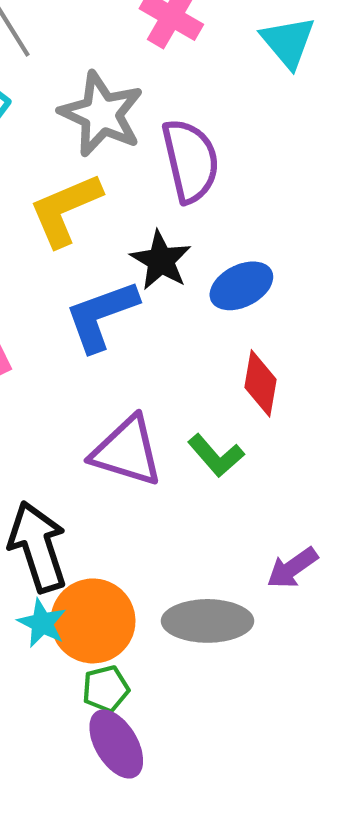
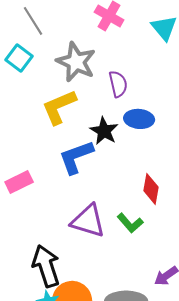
purple semicircle: (190, 161) -> (118, 84), size x0.7
blue ellipse: (241, 286) -> (139, 119), moved, turned 32

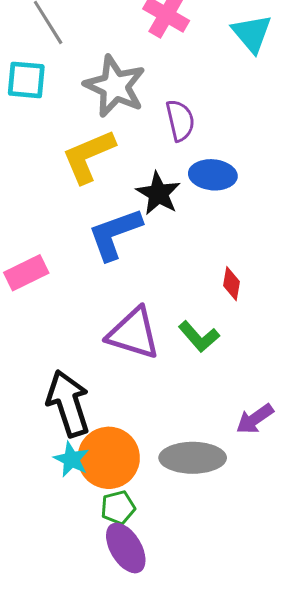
cyan square: (19, 58) -> (26, 80), turned -32
red diamond: (151, 189) -> (231, 284), size x0.7

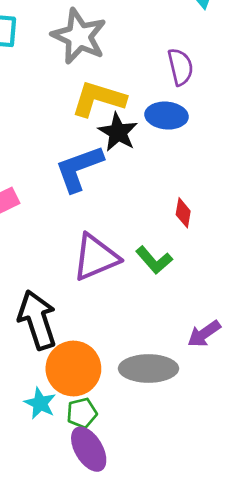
purple semicircle: (180, 120) -> (180, 67), moved
yellow L-shape: (88, 156) -> (98, 99), moved, turned 40
purple triangle: (134, 333) -> (96, 257), turned -40
cyan star: (71, 459) -> (40, 403), moved

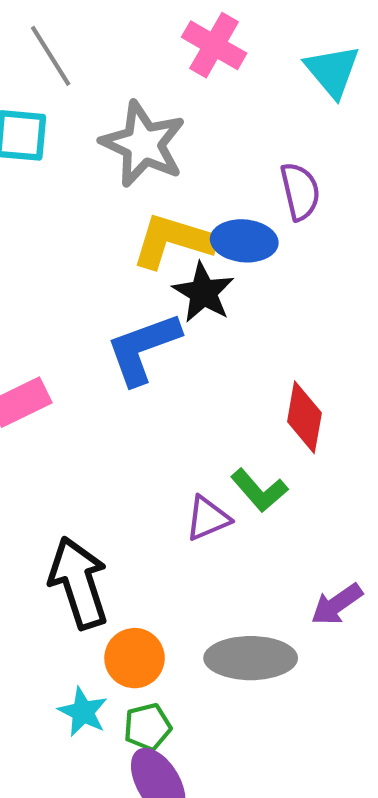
blue ellipse: (167, 116) -> (244, 241), moved
red diamond: (183, 213) -> (304, 417), size x1.5
purple triangle: (96, 257) -> (208, 518), moved, size x0.6
orange circle: (73, 369) -> (135, 658), size x0.7

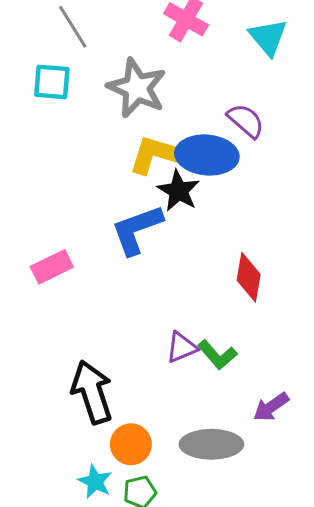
purple semicircle: (300, 191) -> (246, 121), turned -36
blue ellipse: (244, 241) -> (207, 155), size x1.4
green L-shape: (259, 490) -> (217, 355), moved

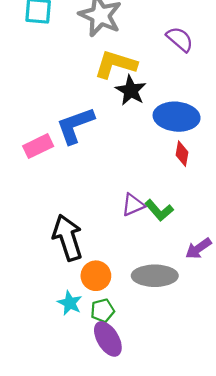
blue ellipse: (207, 155) -> (177, 117), moved
blue L-shape: (137, 230) -> (75, 125), moved
red diamond: (249, 277) -> (182, 154), size x0.7

